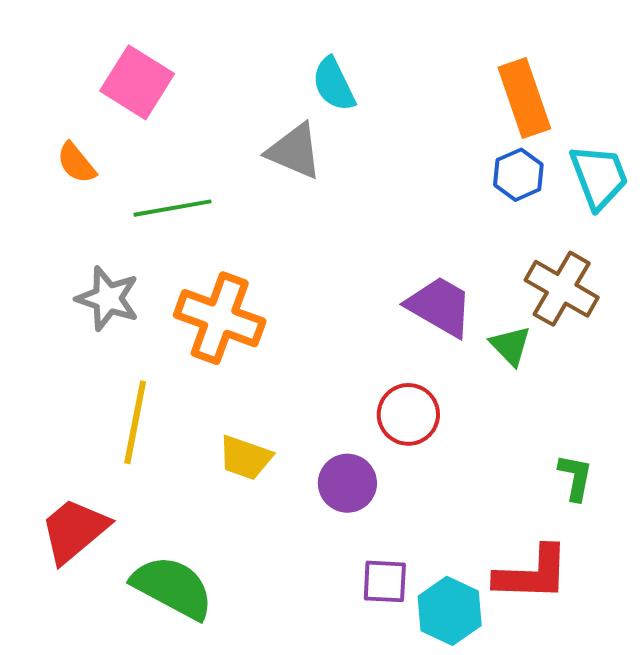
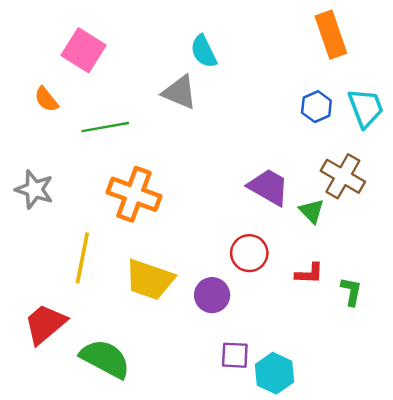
orange rectangle: (524, 98) -> (331, 35), moved
gray star: (108, 298) -> (34, 189), moved
yellow trapezoid: (245, 458) -> (150, 280), size x1.5
red L-shape: (532, 574) -> (309, 274), moved, size x0.6

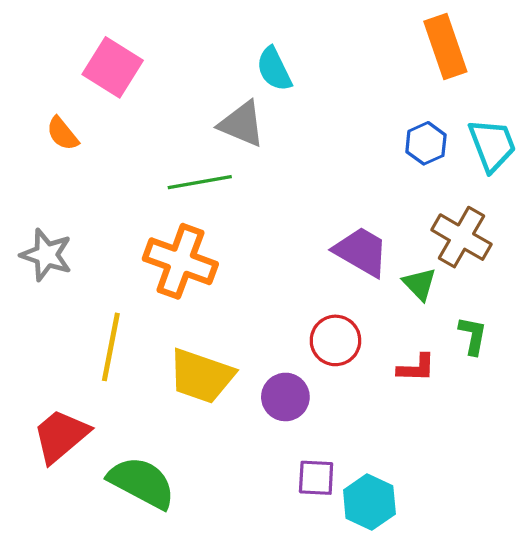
green line: (105, 127) -> (200, 182), moved
green L-shape: (351, 292) -> (473, 336), moved

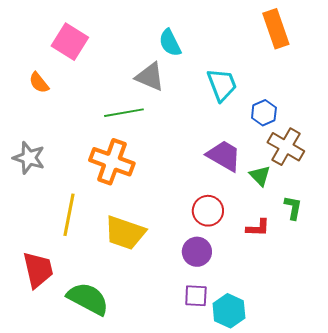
blue hexagon: (426, 143) -> (264, 113), moved
cyan trapezoid: (492, 145) -> (222, 85), moved
purple circle: (285, 397) -> (197, 252), moved
red trapezoid: (61, 436) -> (38, 270), turned 117

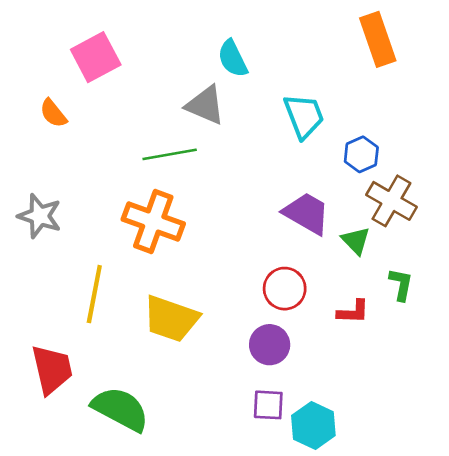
pink square: (70, 42) -> (96, 57), turned 30

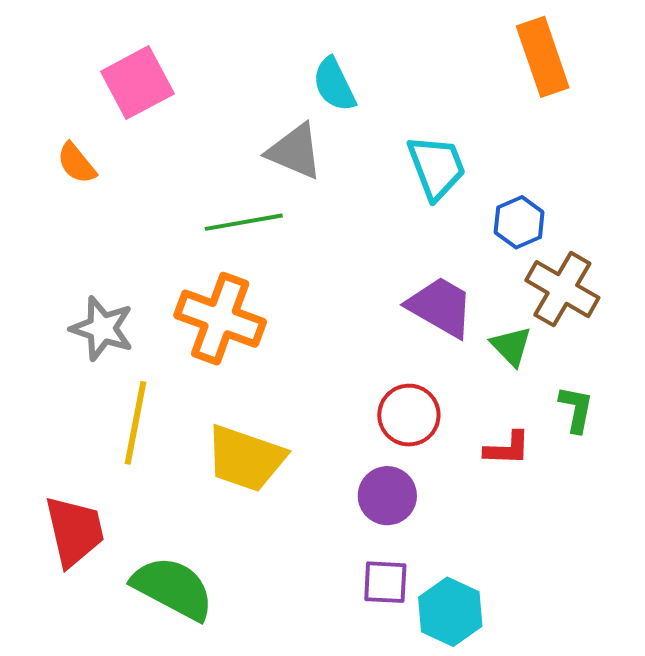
gray star: (40, 216) -> (102, 328), moved

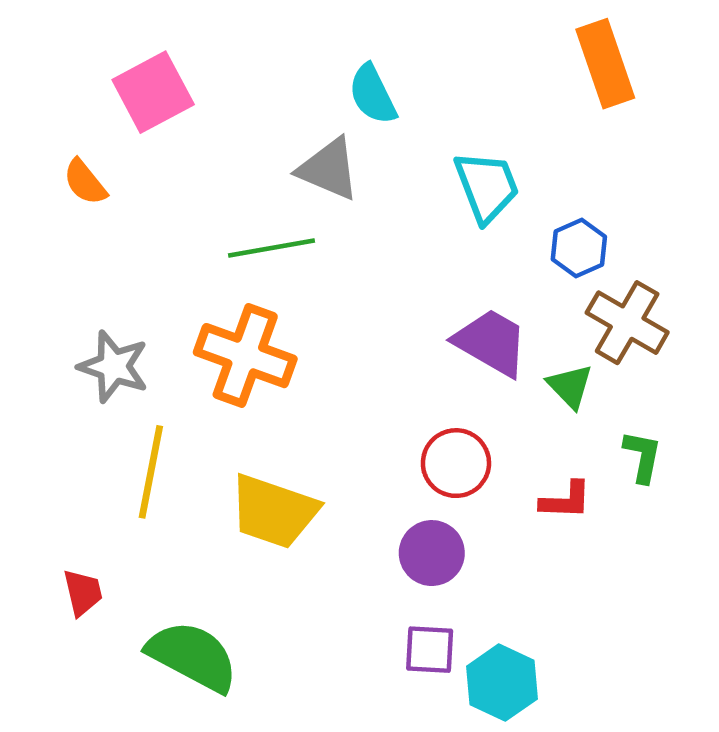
red trapezoid: (75, 531) -> (83, 593), size x0.6

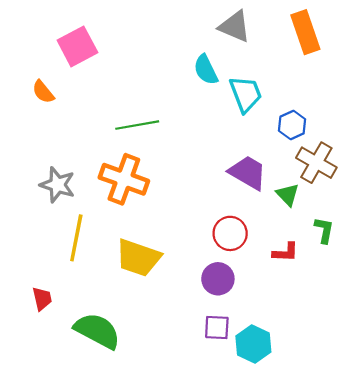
cyan semicircle: (373, 94) -> (206, 70), moved
gray triangle: (329, 169) -> (235, 27), moved

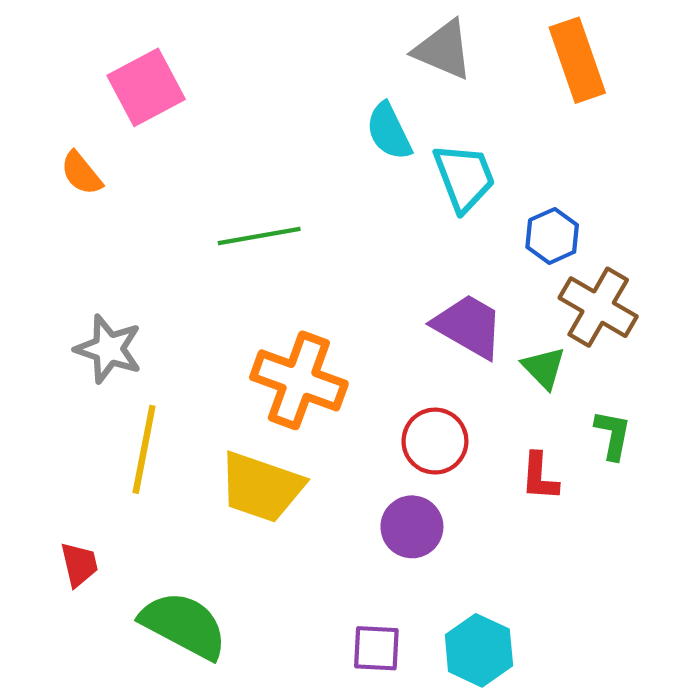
orange cross: (124, 179) -> (299, 380), moved
red L-shape: (285, 252) -> (540, 477), turned 92
purple square: (217, 327) -> (376, 648), moved

